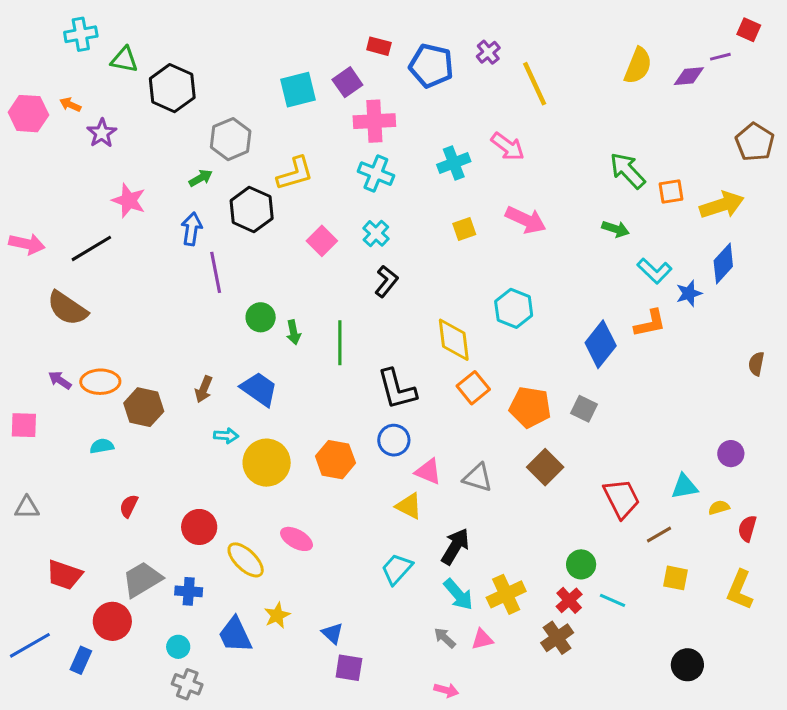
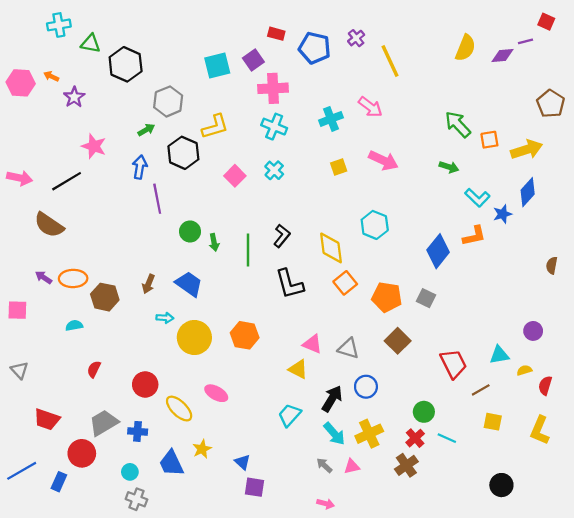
black L-shape: (386, 281) -> (282, 236), moved
blue circle: (394, 440) -> (366, 387), moved
gray triangle: (27, 508) -> (20, 370), turned 48

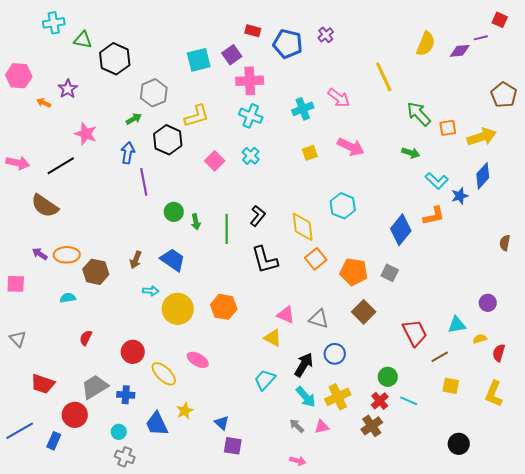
yellow line: (390, 61) -> (384, 77), moved
orange arrow: (51, 76) -> (44, 103), moved

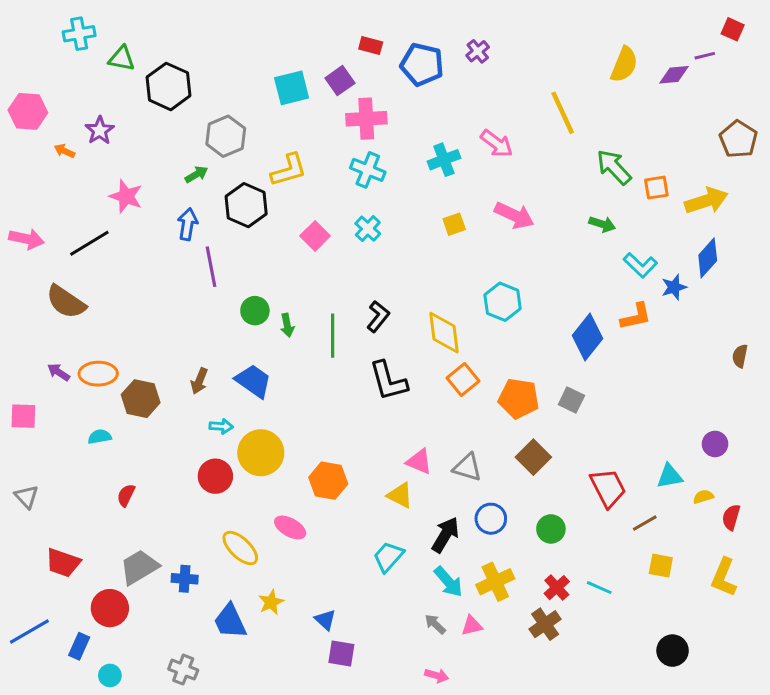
orange hexagon: (224, 307) -> (328, 481), moved
red circle: (133, 352) -> (215, 476), moved
green circle: (388, 377) -> (551, 529), moved
cyan circle: (119, 432) -> (110, 675), moved

